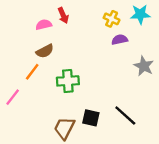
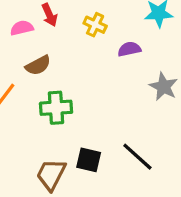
yellow cross: (112, 19) -> (95, 25), moved
brown semicircle: (45, 51) -> (38, 65), moved

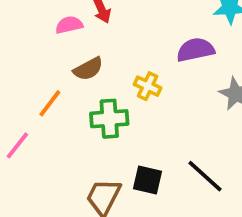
yellow cross: (95, 25) -> (148, 86), moved
purple semicircle: (129, 49) -> (195, 50), size x1.4

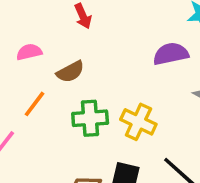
pink semicircle: (69, 25) -> (29, 52), moved
yellow cross: (148, 86) -> (138, 122), moved, size x1.4

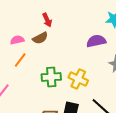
brown semicircle: (70, 72) -> (40, 38), moved
orange line: (35, 104) -> (20, 60), moved

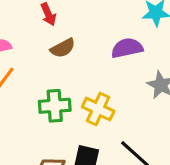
brown semicircle: (40, 38) -> (63, 48), moved

